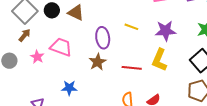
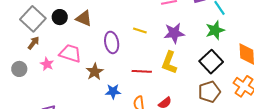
brown star: (97, 62) -> (95, 72), moved
blue star: (69, 88) -> (113, 91), moved

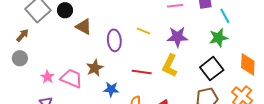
brown triangle: (84, 18) -> (84, 27), moved
brown arrow: (33, 43) -> (22, 35), moved
pink trapezoid: (70, 53) -> (71, 78), moved
pink star: (47, 64) -> (47, 77), moved

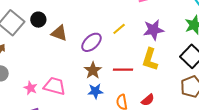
yellow line: (144, 31) -> (119, 29), turned -56
purple ellipse: (114, 40) -> (91, 42), turned 60
brown star: (95, 68) -> (93, 70), moved

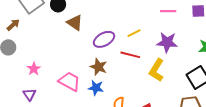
brown star: (93, 70) -> (99, 67), turned -30
red line: (123, 70) -> (130, 55), moved
pink trapezoid: (54, 86) -> (69, 81), moved

